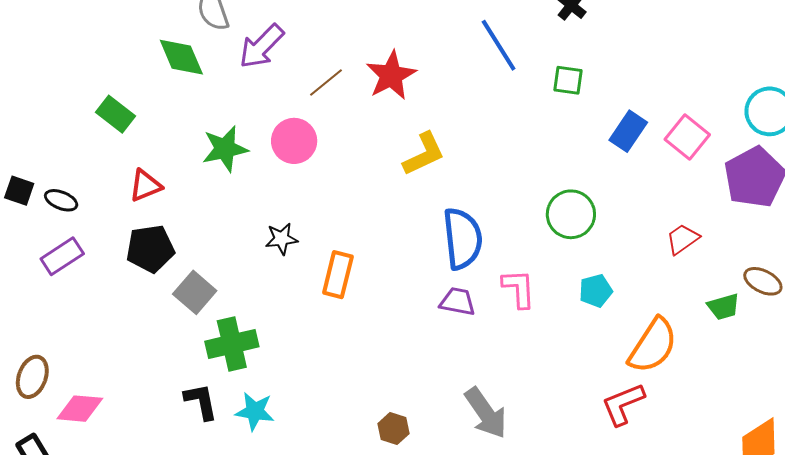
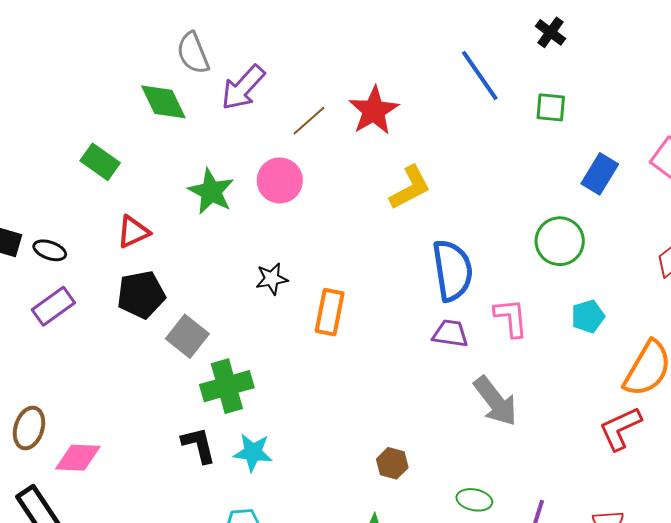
blue rectangle: (628, 131) -> (600, 174), moved
green star: (225, 149) -> (211, 192), turned -30
gray arrow: (486, 413) -> (495, 401), moved

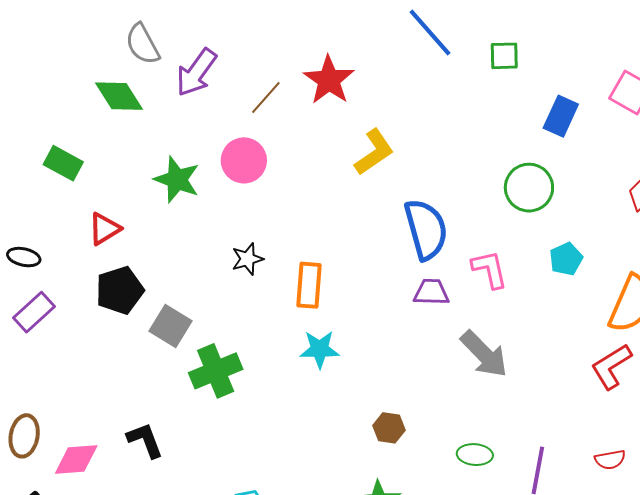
black L-shape: (199, 445) -> (145, 440), moved
cyan star: (253, 452) -> (320, 349), moved

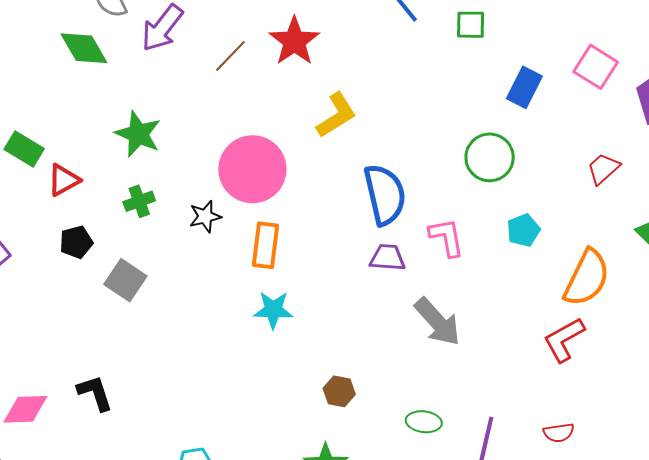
pink circle: (244, 160) -> (252, 169), moved, size x1.5
green rectangle: (63, 163) -> (24, 149), moved
black pentagon: (120, 290) -> (76, 242), size x0.7
green cross: (216, 371) -> (139, 201), moved, size x0.6

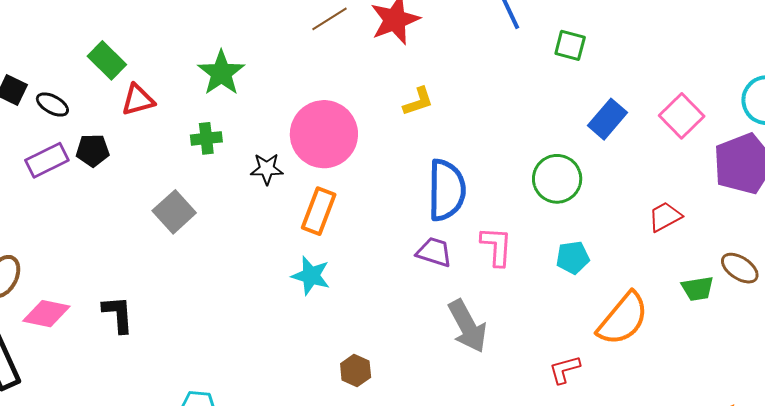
yellow L-shape: (336, 115) -> (418, 101), size x0.7
black pentagon: (76, 242) -> (93, 150), moved
red L-shape: (564, 340) -> (565, 370), moved, size x0.7

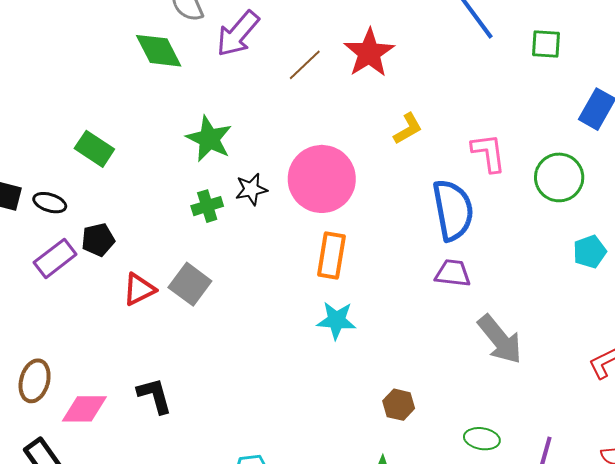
red triangle: (138, 100) -> (139, 289), moved
black star: (267, 169) -> (251, 189), moved
pink L-shape: (496, 246) -> (488, 153), moved

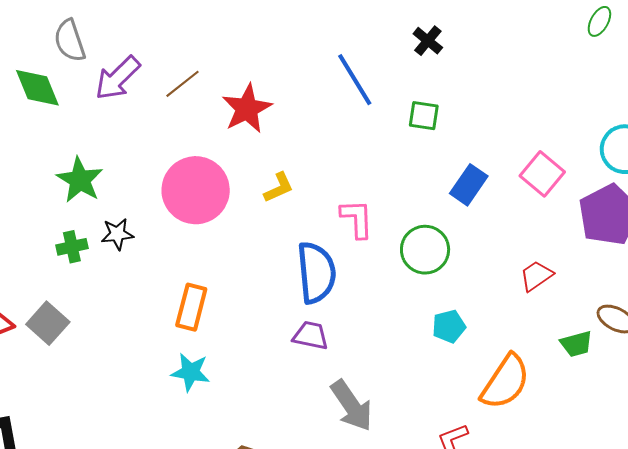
brown line: (305, 65) -> (183, 84), moved
pink circle: (322, 179) -> (196, 190), moved

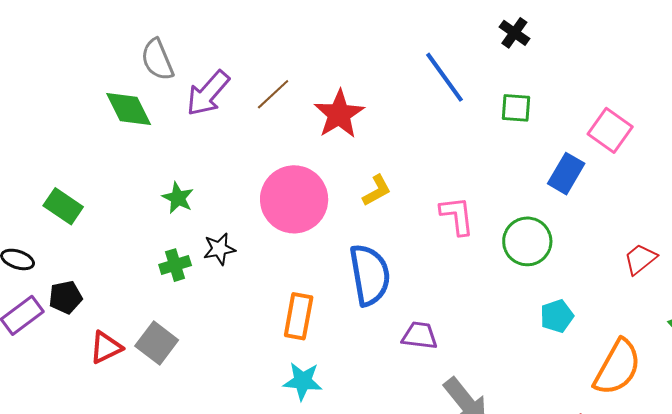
pink square: (542, 174) -> (610, 130), moved
green star: (80, 180) -> (178, 198), size x0.7
blue semicircle: (316, 273) -> (370, 275), moved

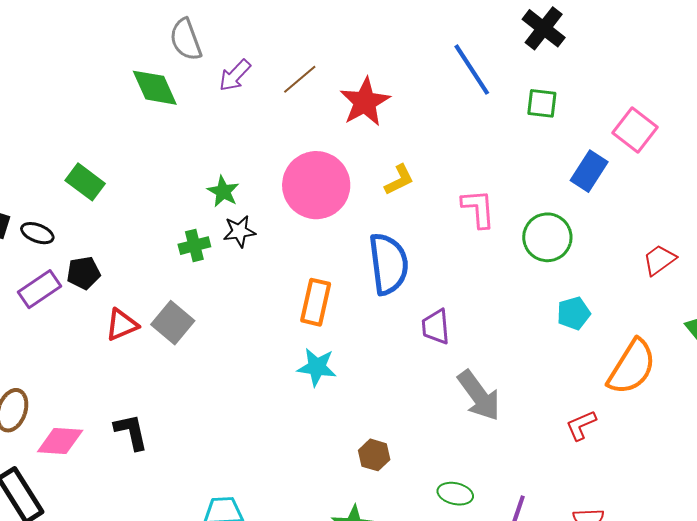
black cross: (514, 33) -> (544, 28), size x1.4
purple arrow: (208, 93) -> (235, 75), size x0.7
green star: (178, 198) -> (223, 191), moved
purple trapezoid: (420, 336) -> (436, 327), turned -105

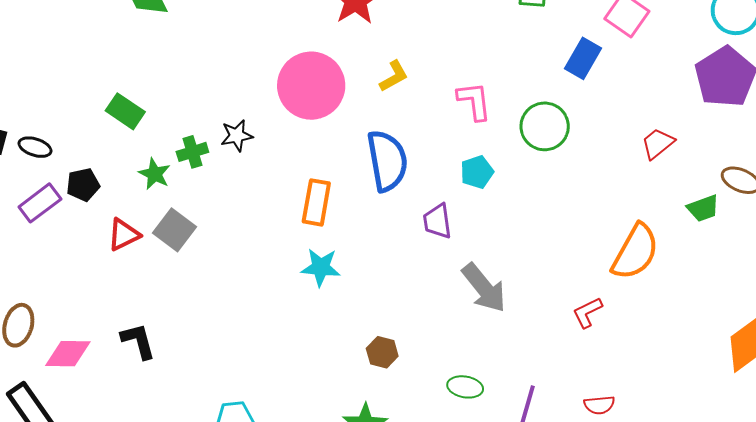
green rectangle: (85, 182) -> (125, 111), moved
green star: (223, 191) -> (155, 174), moved
cyan pentagon: (574, 313) -> (477, 172), moved

